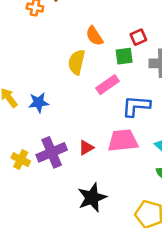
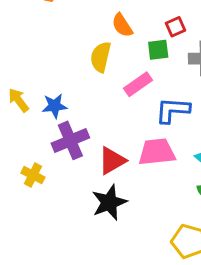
red triangle: (86, 148) -> (112, 161), size x1.5
purple cross: (52, 152) -> (70, 140), moved
black star: (92, 198) -> (109, 202), moved

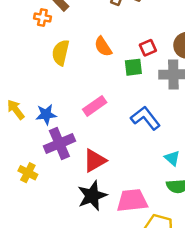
yellow semicircle: (101, 57) -> (61, 53), moved
pink rectangle: (138, 84) -> (95, 106), moved
blue L-shape: (173, 110) -> (145, 118), turned 48
pink trapezoid: (157, 152) -> (132, 201), moved

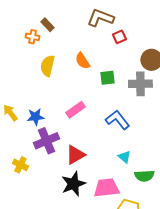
red square: (148, 48) -> (119, 37), moved
cyan triangle: (172, 158) -> (124, 157), moved

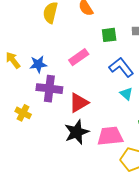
green square: (107, 78) -> (109, 35), moved
purple cross: (46, 141) -> (49, 89), turned 30
cyan triangle: (124, 157) -> (126, 94), moved

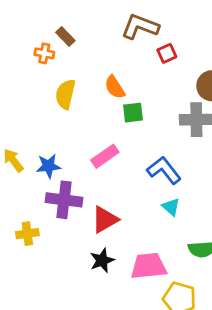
green square: (109, 35) -> (133, 113), moved
yellow cross: (23, 113) -> (27, 234), turned -35
black star: (77, 132) -> (102, 260), size x0.7

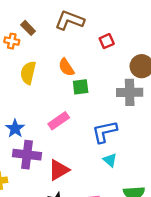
brown L-shape: (140, 27) -> (70, 20), moved
blue star: (49, 166) -> (15, 128), turned -30
blue L-shape: (164, 170) -> (105, 132), turned -64

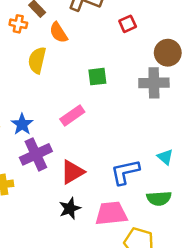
orange semicircle: (66, 67) -> (58, 33), moved
blue L-shape: (105, 132) -> (125, 172), moved
purple cross: (27, 155) -> (36, 154), turned -32
cyan triangle: (110, 160) -> (165, 157), moved

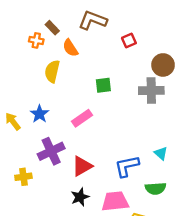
blue star: (22, 124) -> (39, 114), moved

